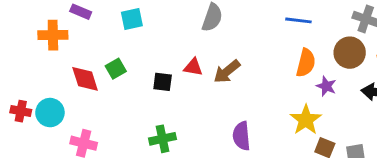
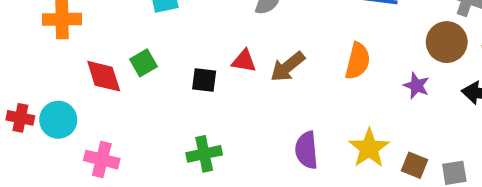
orange semicircle: (306, 63) -> (358, 61), moved
yellow star: (306, 120) -> (369, 148), moved

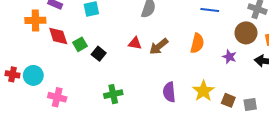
red diamond: (104, 76) -> (58, 36), moved
black square: (204, 80) -> (99, 54), moved, turned 32

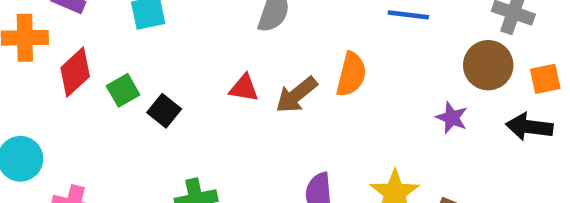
red diamond: (58, 36) -> (75, 72), turned 65
orange semicircle: (197, 43) -> (351, 74), moved

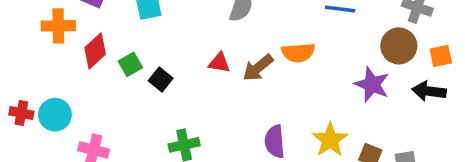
orange semicircle: (351, 74) -> (298, 53), turned 72
purple star: (452, 118) -> (372, 84), size x1.5

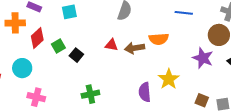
brown arrow: (258, 68) -> (135, 48), turned 30
cyan circle: (55, 115) -> (22, 68), moved
yellow star: (330, 140) -> (169, 79), moved

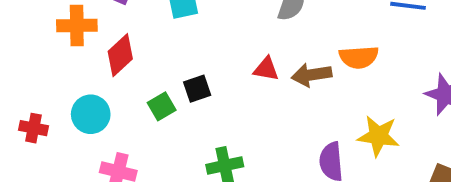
green square: (58, 46) -> (162, 106), moved
black square: (76, 55) -> (197, 89), turned 32
yellow star: (169, 79) -> (378, 136), turned -30

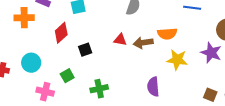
red diamond: (120, 55) -> (61, 33), moved
green square: (162, 106) -> (67, 76), moved
yellow star: (378, 136) -> (177, 60), moved

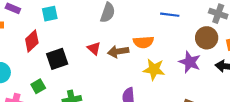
red triangle: (120, 40) -> (94, 48), turned 32
black square: (85, 50) -> (57, 59), size x1.5

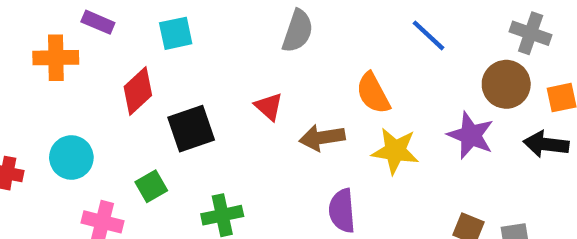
blue line: (170, 15) -> (429, 35), turned 36
orange semicircle: (143, 42) -> (373, 93), turned 66
brown arrow: (118, 52) -> (322, 138), moved

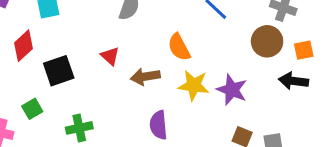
purple star: (471, 135) -> (232, 90), moved

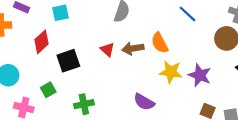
brown arrow: (145, 77) -> (133, 48), moved
purple semicircle: (158, 125) -> (144, 102), turned -55

